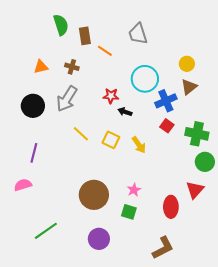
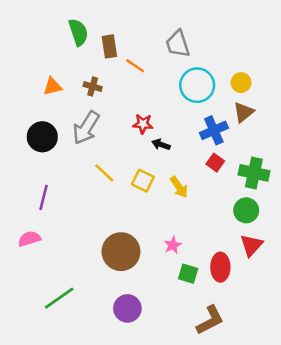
cyan circle: (145, 79) -> (197, 85), moved
green circle: (205, 162) -> (246, 210), moved
green square: (129, 212) -> (188, 274), moved

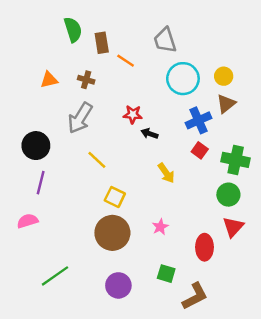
black circle: (42, 137) -> (36, 146), moved
yellow square: (143, 181) -> (115, 197), moved
green square: (188, 274) -> (166, 274), moved

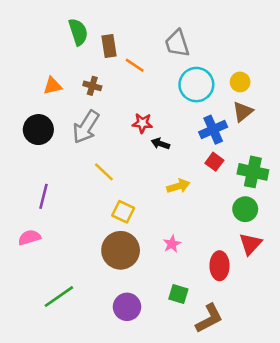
black circle: (36, 146) -> (38, 130), moved
yellow arrow: (166, 173) -> (178, 186), turned -72

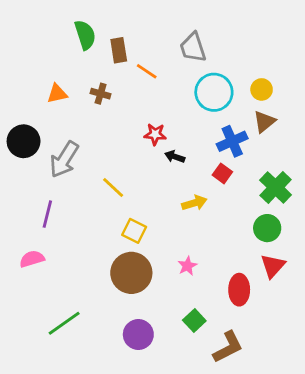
gray arrow: (86, 127) -> (64, 159), moved
black circle: (38, 130) -> (24, 141), moved
red square: (214, 162) -> (222, 173), moved
green cross: (253, 172) -> (276, 187), turned 32
green square: (178, 294) -> (194, 320), turned 30

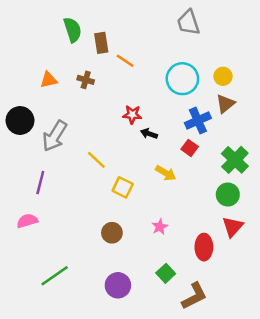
gray trapezoid: (193, 47) -> (188, 23), moved
yellow arrow: (194, 203) -> (166, 173), turned 48
yellow square: (134, 231) -> (123, 187), moved
brown circle: (131, 273) -> (112, 233), size x0.6

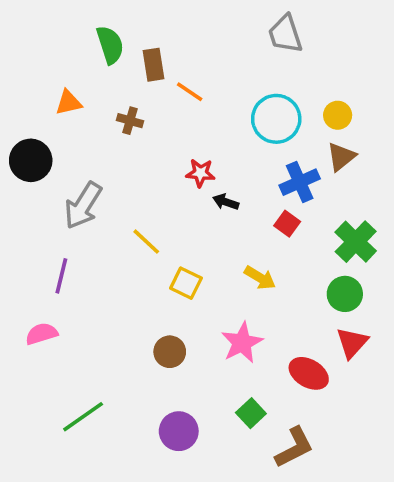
orange triangle: (49, 80) -> (69, 103), moved
black circle: (20, 120) -> (31, 160), moved
yellow arrow: (166, 173) -> (260, 278), moved
pink star: (160, 227) -> (242, 343), size x1.6
red ellipse: (204, 247) -> (309, 373), turned -60

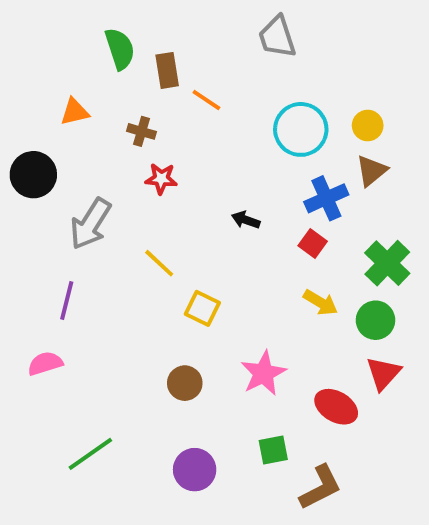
gray trapezoid: (285, 34) -> (277, 37), moved
red star: (200, 173) -> (161, 179), moved
yellow arrow: (260, 278) -> (320, 302), moved
green square: (251, 413) -> (273, 450), turned 32

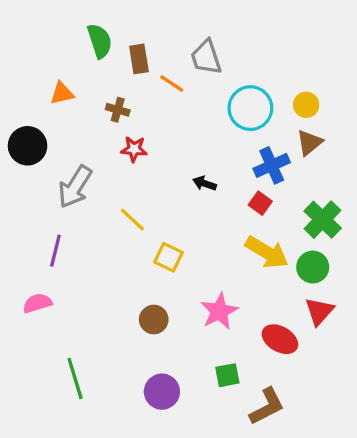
gray trapezoid: (277, 37) -> (206, 57), moved
yellow arrow: (320, 302) -> (267, 252), size x1.5
green line: (90, 454) -> (75, 379), turned -72

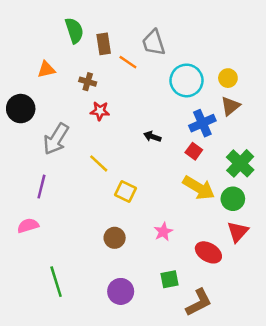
pink star: (219, 311) -> (163, 232), size x0.7

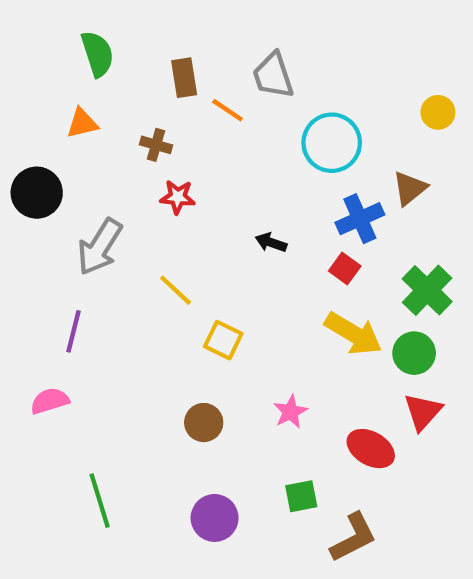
green semicircle: (74, 30) -> (97, 54), moved
yellow circle: (228, 78) -> (438, 112), moved

